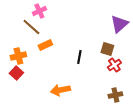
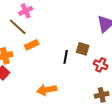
brown square: (107, 49) -> (83, 49), moved
red cross: (114, 65) -> (101, 65), turned -32

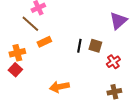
black line: (66, 57) -> (79, 46), moved
red cross: (101, 65) -> (113, 62), turned 32

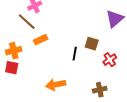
black line: (79, 46) -> (75, 54), moved
red square: (15, 70) -> (12, 68), turned -32
brown cross: (114, 92) -> (100, 90), moved

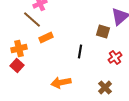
brown square: (92, 44) -> (103, 32), moved
red square: (12, 68) -> (17, 66), turned 32
brown cross: (100, 90) -> (105, 88), turned -32

